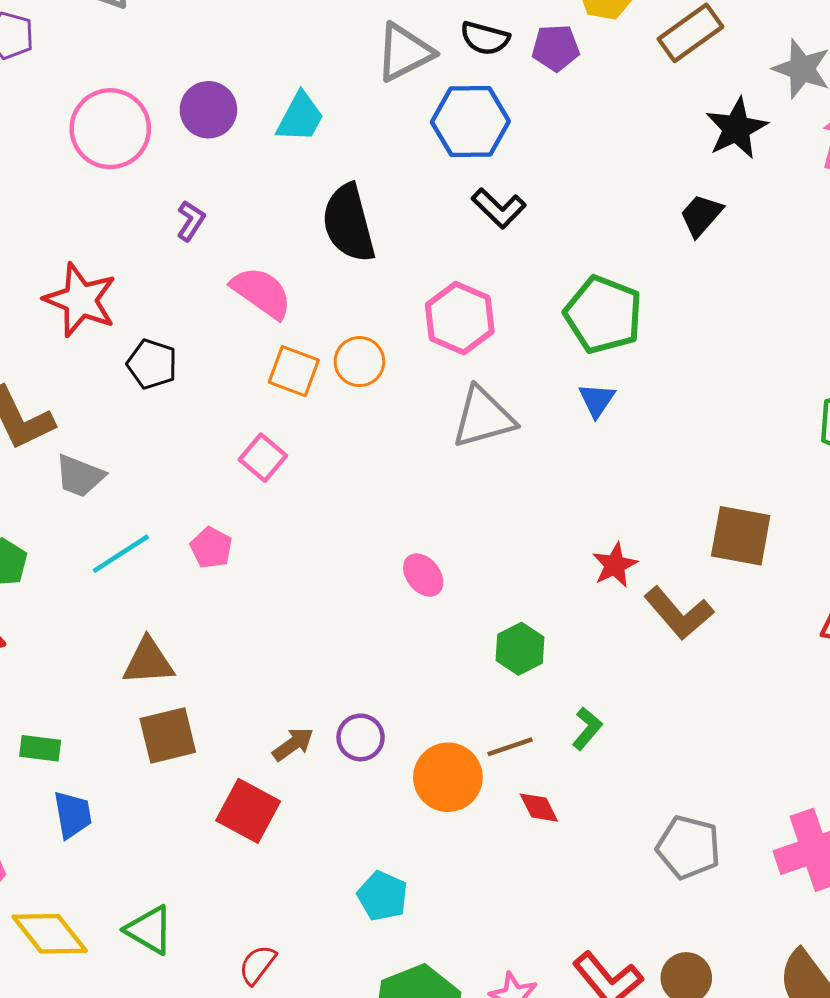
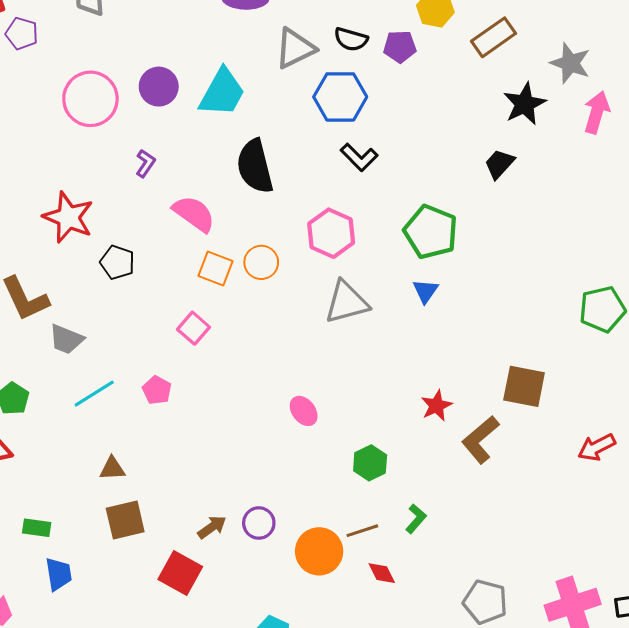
cyan trapezoid: (300, 117) -> (222, 93), size x1.4
brown L-shape: (679, 613) -> (480, 440), turned 90
brown triangle: (148, 662) -> (112, 469), size x0.7

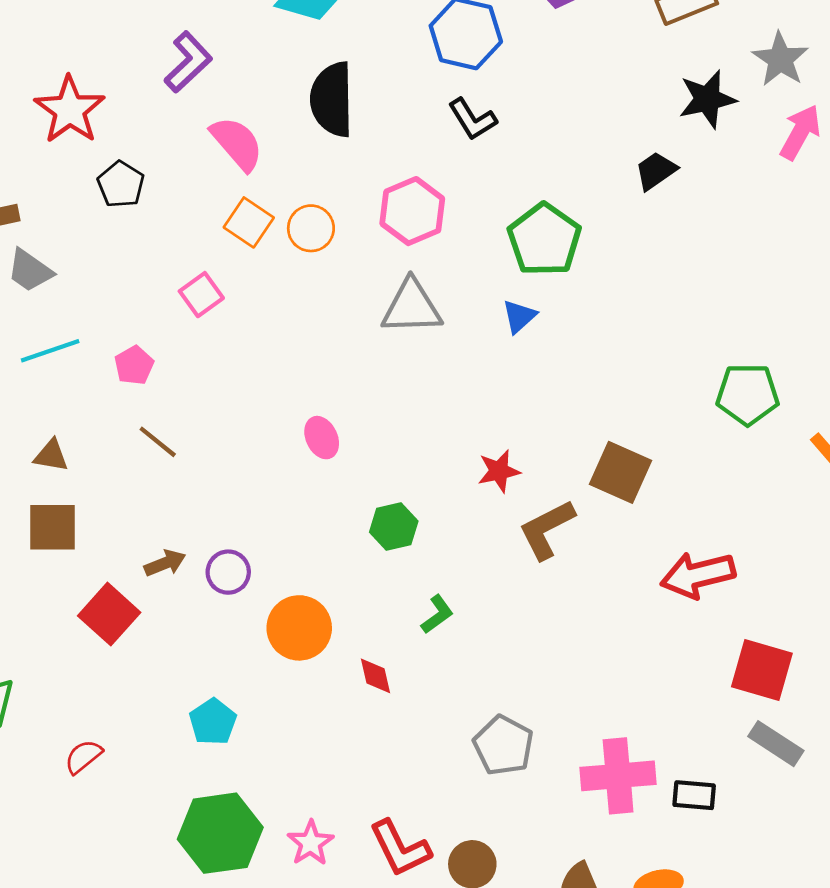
purple L-shape: (145, 163) -> (188, 62), size x1.6
red arrow: (597, 447) -> (698, 575), size x1.4
brown line: (362, 531) -> (158, 442), moved, turned 44

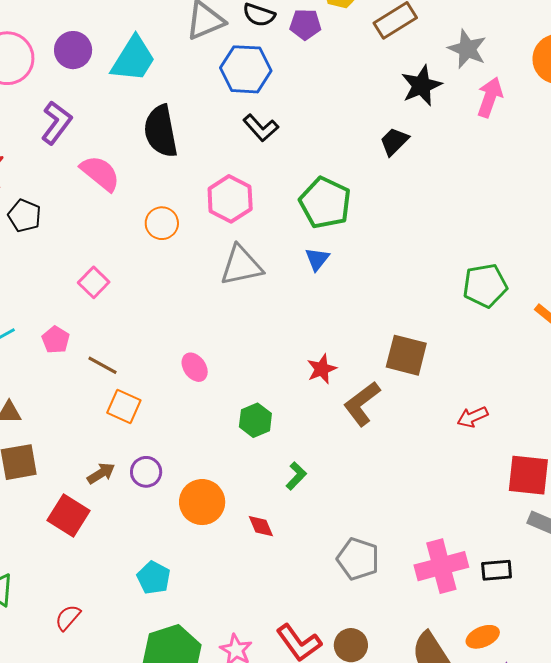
orange square: (249, 222) -> (124, 407), moved
brown line: (158, 442) -> (102, 365), moved
red arrow: (698, 575) -> (472, 417), size x0.6

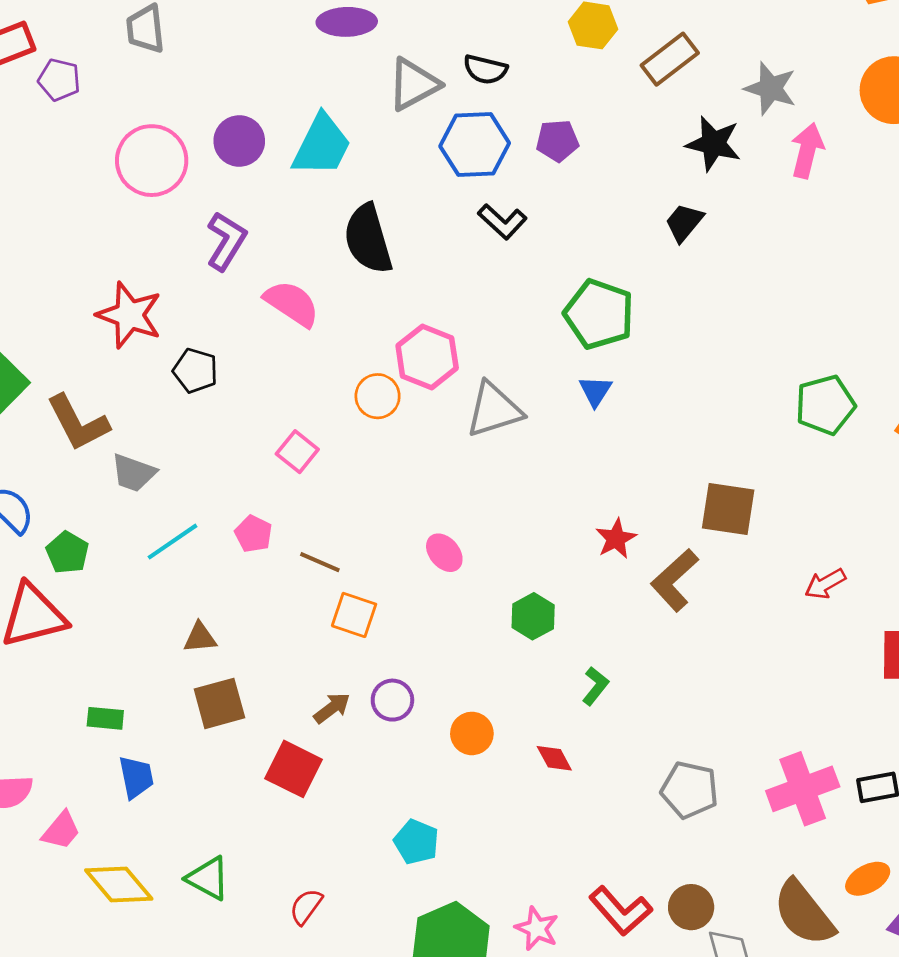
purple pentagon: (305, 24) -> (557, 141), moved
black star: (421, 86) -> (713, 144), turned -30
pink hexagon: (230, 199) -> (427, 357), moved
orange circle: (162, 223) -> (378, 396), moved
orange circle: (202, 502) -> (472, 733), size x0.7

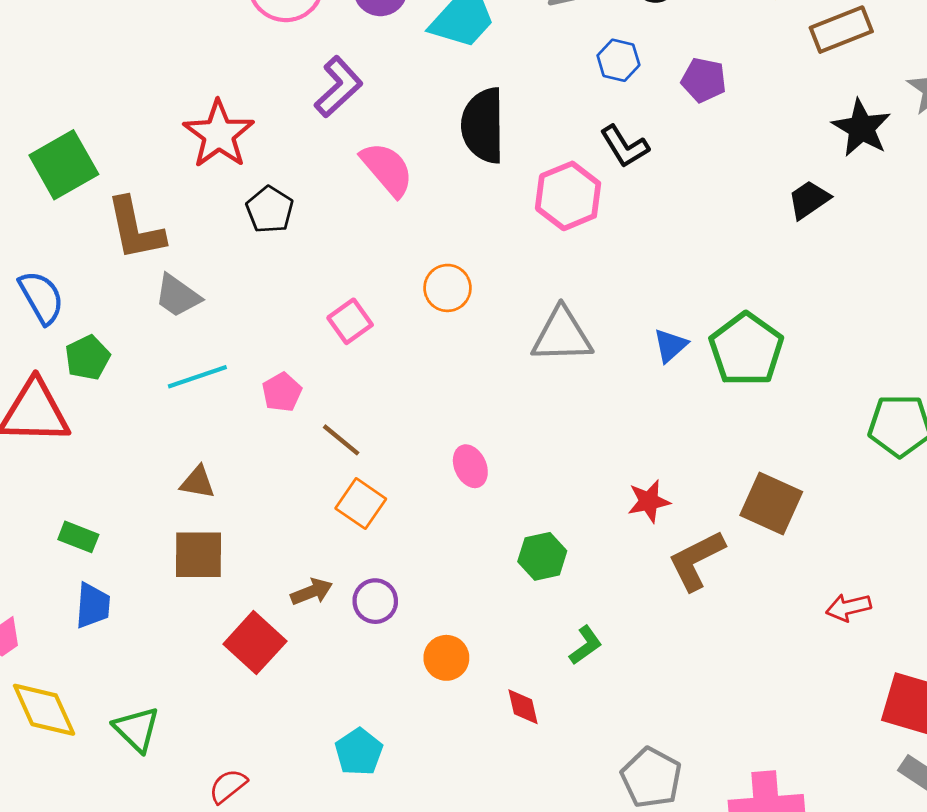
blue hexagon: (475, 145) -> (618, 60), size x0.6
green pentagon: (599, 314) -> (746, 349), moved
pink hexagon: (427, 357) -> (568, 196), moved

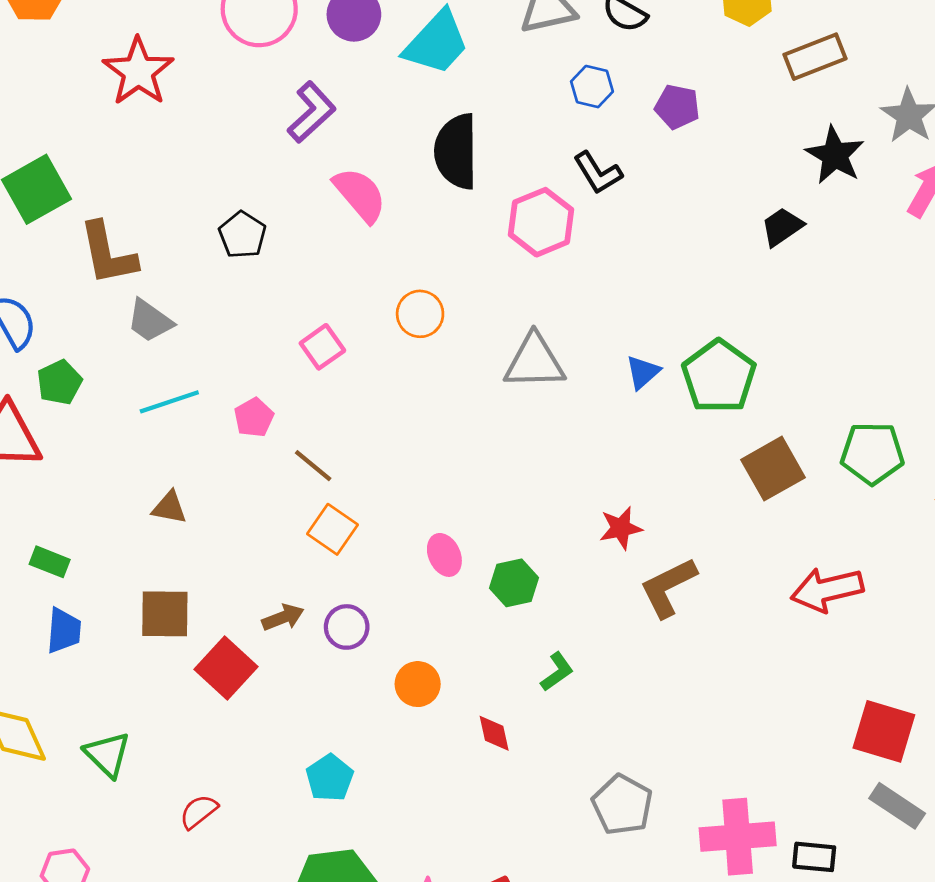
red star: (219, 134) -> (138, 71), moved
pink ellipse: (470, 466) -> (444, 555), moved
brown square: (771, 503) -> (773, 469), moved, turned 36
brown square: (199, 555) -> (165, 614), moved
red arrow: (848, 607) -> (827, 590), moved, size x1.6

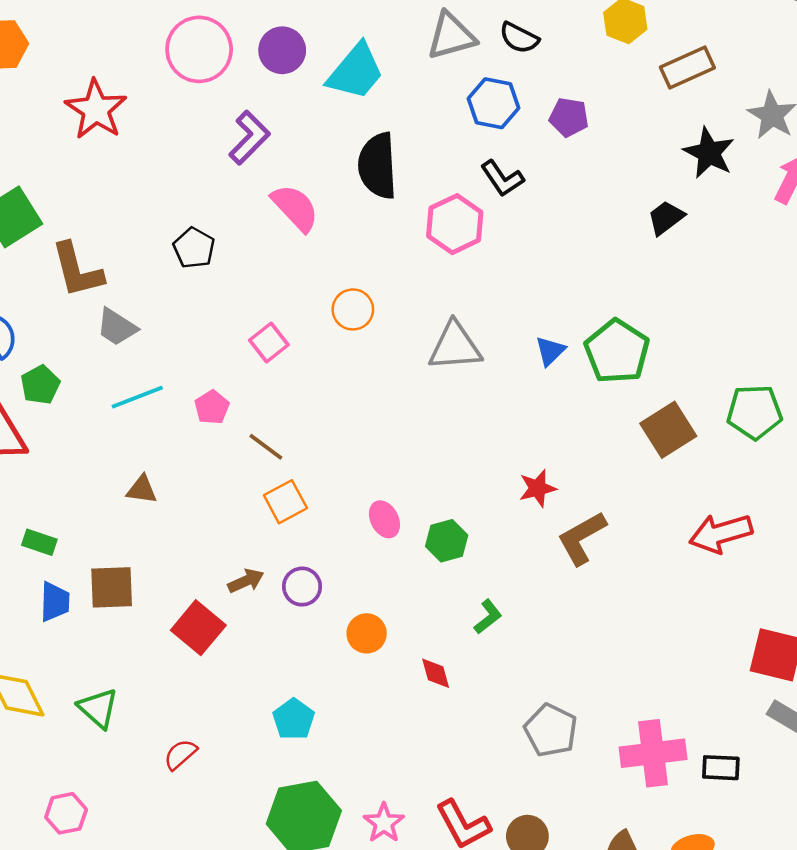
blue hexagon: (592, 87) -> (494, 103), size x1.4
orange square: (332, 529) -> (285, 502), turned 30
brown square: (165, 614) -> (112, 587), moved

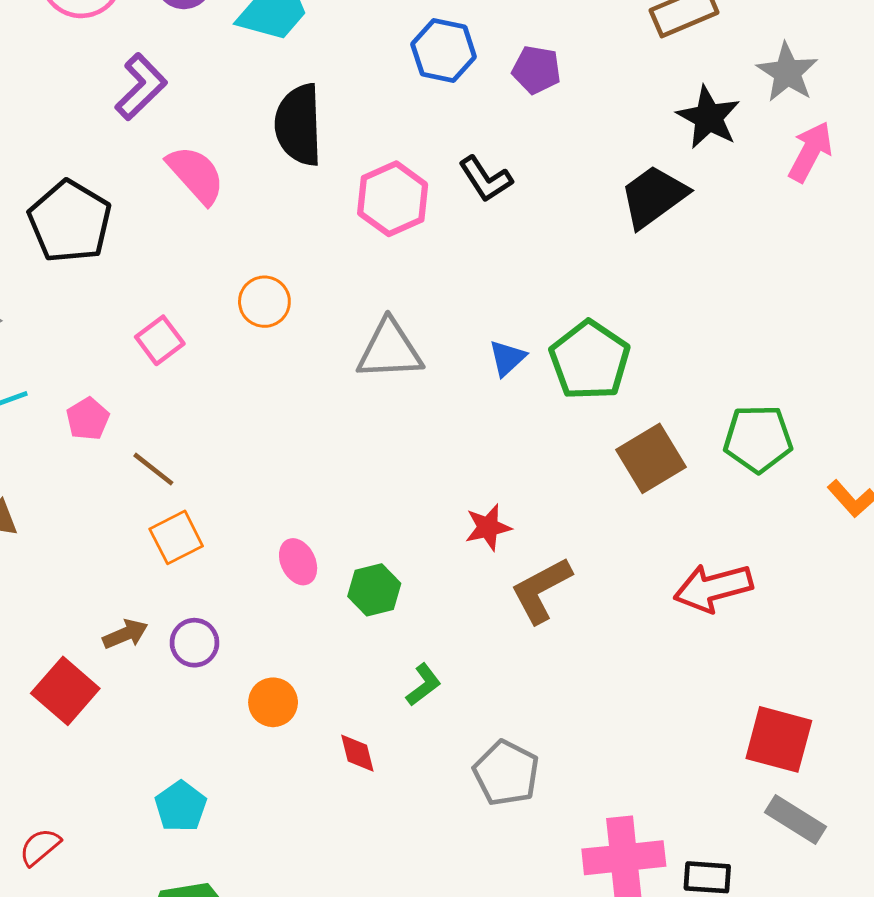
black L-shape: (502, 178) -> (486, 179), moved
black trapezoid: (666, 218) -> (654, 196), size x1.5
black pentagon: (194, 248) -> (70, 222), size x1.6
gray pentagon: (551, 730) -> (506, 773), moved

